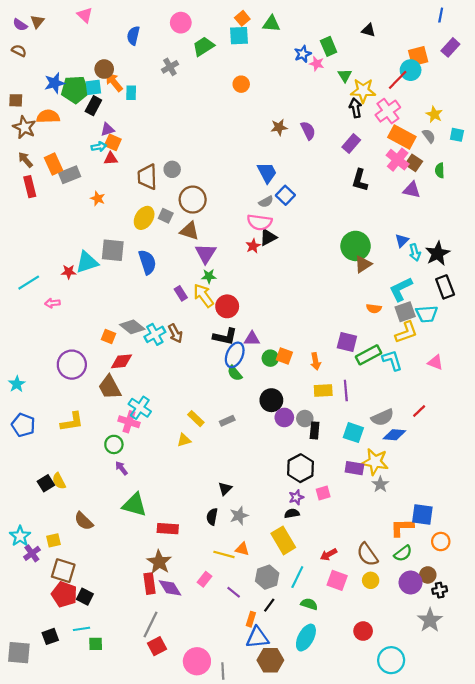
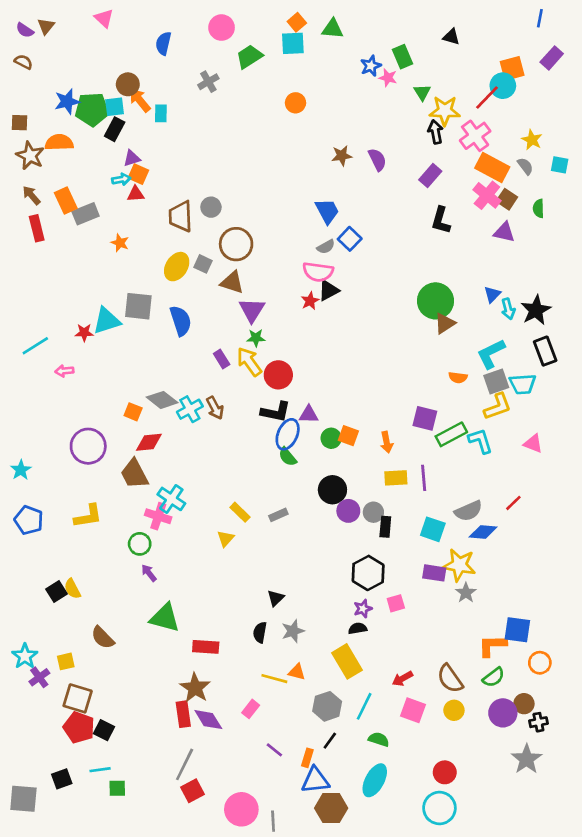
yellow triangle: (184, 440) -> (226, 539), turned -32
purple line: (234, 592) -> (274, 750), moved
cyan circle: (391, 660) -> (439, 808), moved

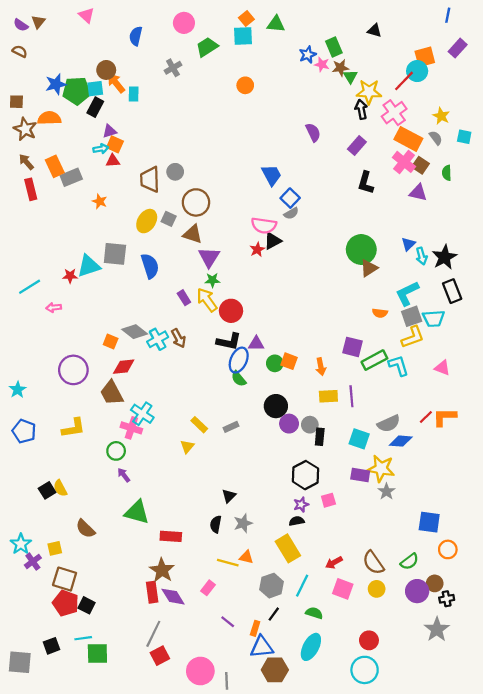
brown star: (342, 156) -> (340, 68), moved
gray semicircle: (326, 247) -> (291, 213), moved
orange L-shape: (492, 646) -> (444, 417), moved
green square: (117, 788) -> (97, 653), size x1.5

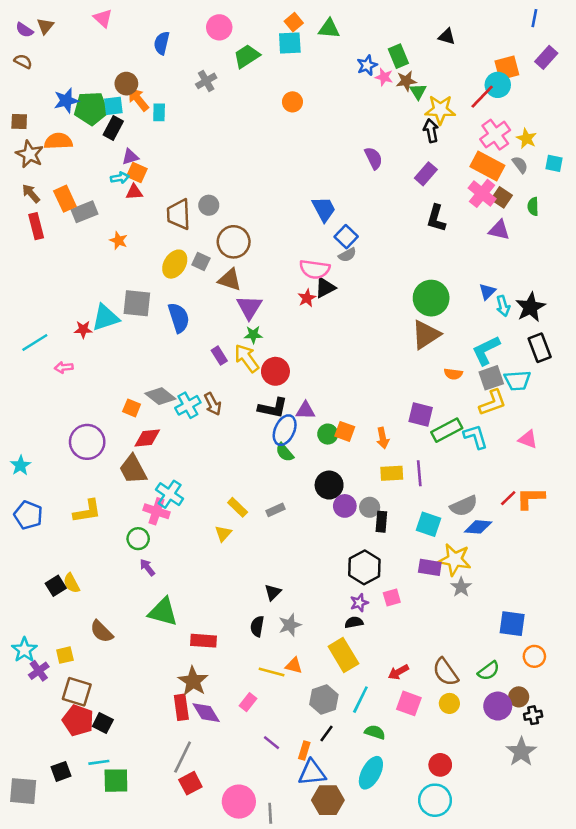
pink cross: (394, 113) -> (495, 135), moved
brown triangle: (369, 268) -> (426, 335), moved, size x1.4

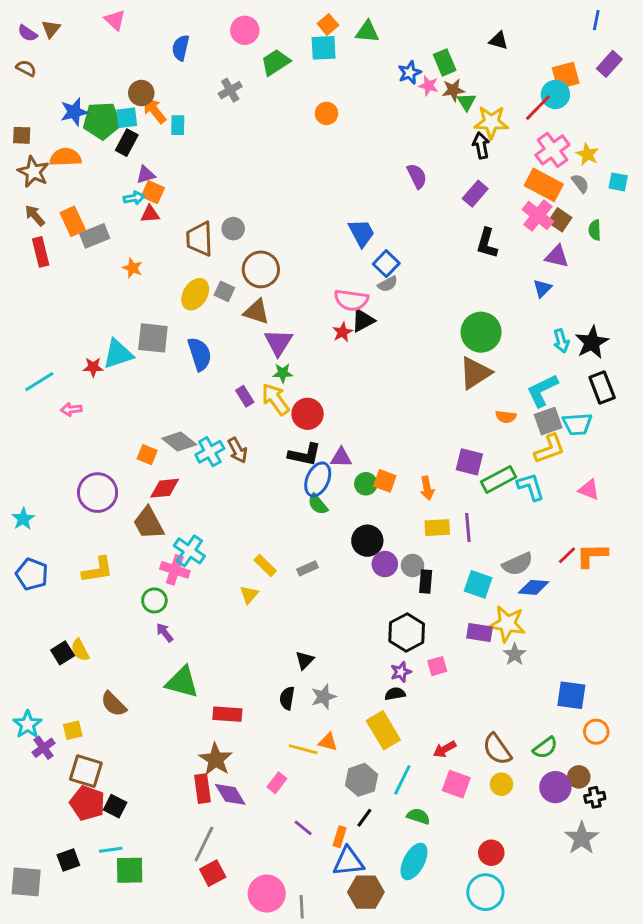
blue triangle: (487, 292) -> (542, 288), moved

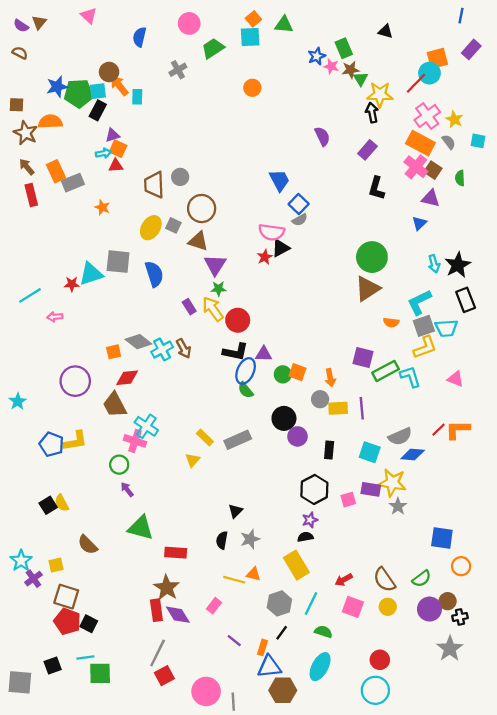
orange square: (147, 455) -> (114, 352), turned -35
gray circle: (413, 565) -> (320, 399), moved
gray rectangle: (308, 568) -> (238, 440), size x1.6
blue pentagon: (32, 574) -> (52, 444), moved
pink square: (437, 666) -> (348, 500), moved

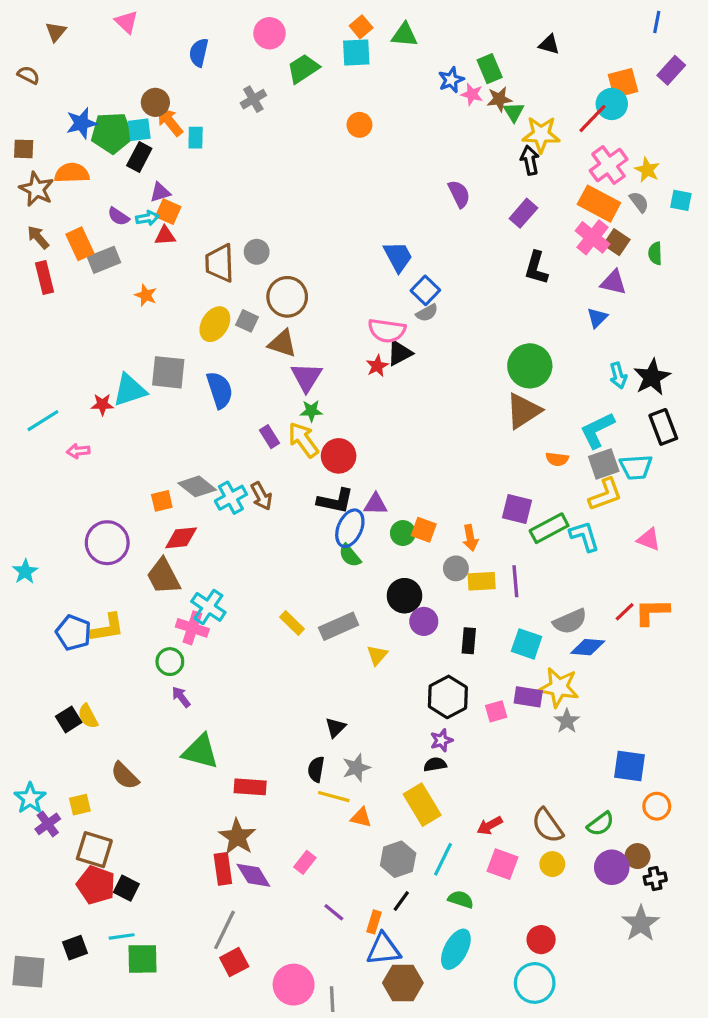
purple semicircle: (21, 26) -> (118, 216), moved
yellow triangle: (193, 460) -> (377, 655), moved
yellow line: (234, 580) -> (334, 797), moved

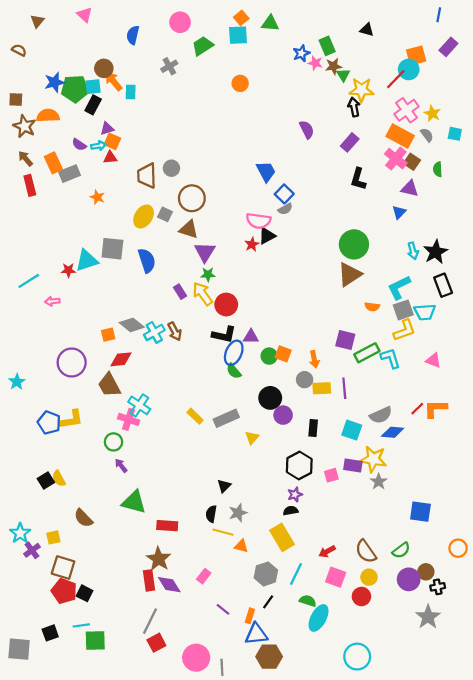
orange circle: (657, 806) -> (458, 548), moved
red circle: (541, 940) -> (361, 596), moved
cyan ellipse: (456, 949) -> (319, 618), moved

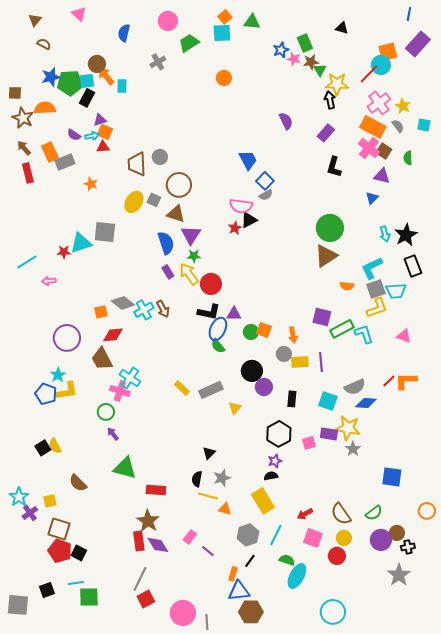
purple rectangle: (448, 47) -> (418, 44), size x1.4
brown semicircle: (19, 50) -> (44, 44), moved
blue semicircle: (147, 261) -> (166, 243), moved
cyan star: (17, 382) -> (58, 375), moved
purple line: (223, 609) -> (208, 551), moved

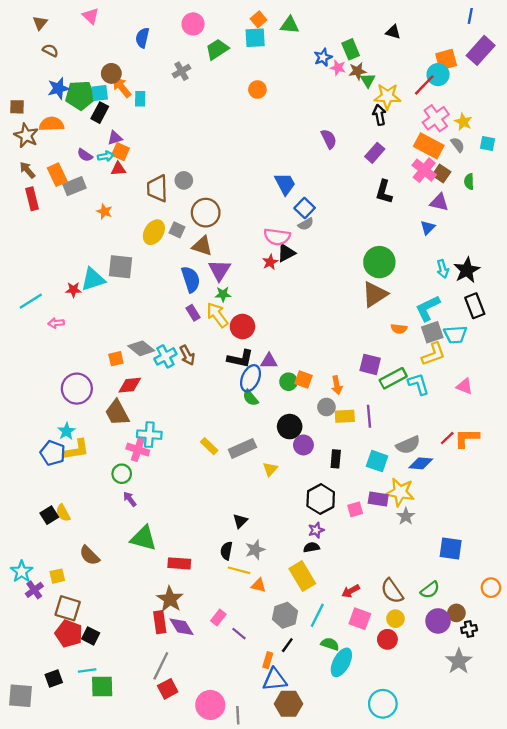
cyan cross: (130, 378) -> (149, 435), turned -30

